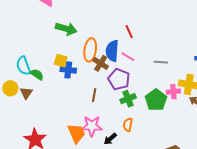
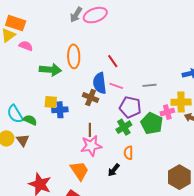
orange ellipse: (90, 50) -> (74, 56), moved
purple pentagon: (119, 79) -> (130, 107), moved
pink star: (92, 126) -> (91, 146), moved

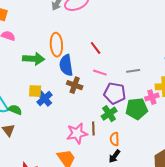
blue semicircle: (100, 83) -> (66, 65), moved
blue cross: (60, 110) -> (45, 98), turned -35
green pentagon: (152, 123) -> (137, 109), turned -30
brown line: (90, 130) -> (93, 129), moved
black arrow: (114, 170) -> (115, 156), moved

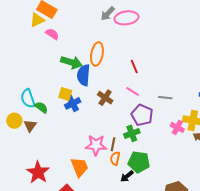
blue semicircle: (66, 65) -> (84, 75), moved
pink cross: (152, 97) -> (177, 127), turned 32
green pentagon: (137, 109) -> (139, 162), moved
orange semicircle: (115, 139) -> (115, 158), moved

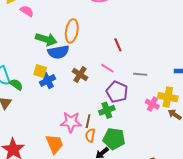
red line: (134, 66) -> (118, 45), moved
blue semicircle: (84, 75) -> (58, 52), turned -105

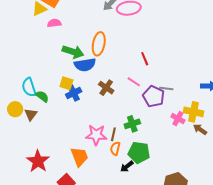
pink semicircle: (27, 11) -> (54, 23), turned -40
purple pentagon: (117, 92) -> (154, 97), moved

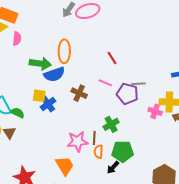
pink semicircle: (54, 23) -> (17, 39), turned 112

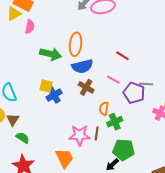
red line: (112, 58) -> (122, 56), turned -32
blue semicircle: (54, 74) -> (82, 66), moved
green semicircle: (18, 113) -> (23, 138), moved
orange semicircle: (98, 152) -> (104, 109), moved

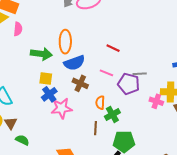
yellow square: (46, 86) -> (46, 79), moved
pink star: (80, 135) -> (62, 108), moved

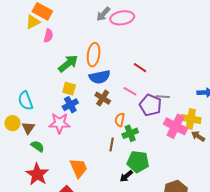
green arrow: (41, 54) -> (68, 64), turned -55
pink cross: (156, 101) -> (175, 126), size x1.6
pink star: (62, 108) -> (60, 123), moved

